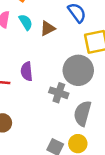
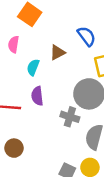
cyan semicircle: (26, 22) -> (33, 67), moved, turned -126

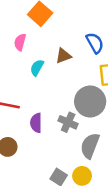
purple semicircle: (37, 96) -> (36, 123), moved

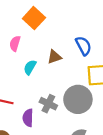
gray cross: (68, 122) -> (48, 104), moved

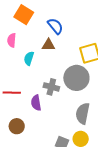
blue semicircle: (83, 46) -> (55, 26), moved
brown triangle: (54, 57) -> (48, 45), turned 32

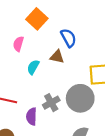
gray cross: (51, 87) -> (51, 103), turned 35

